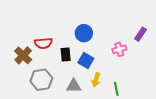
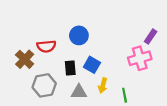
blue circle: (84, 33) -> (79, 35), moved
pink cross: (119, 49) -> (140, 58), moved, size x1.5
black rectangle: (66, 54) -> (70, 68), moved

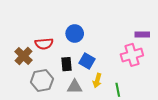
purple rectangle: (151, 37) -> (142, 35), turned 56

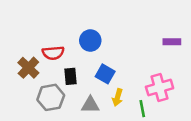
pink cross: (132, 55) -> (160, 88), moved
black rectangle: (66, 64) -> (70, 76), moved

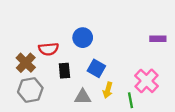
pink cross: (160, 88) -> (146, 81), turned -30
gray hexagon: (51, 97) -> (30, 90), moved

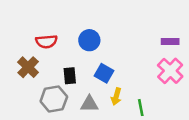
red semicircle: (49, 49) -> (46, 41), moved
pink cross: (146, 81) -> (170, 71), moved
gray hexagon: (30, 90) -> (54, 99), moved

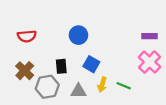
red semicircle: (46, 41) -> (27, 36), moved
brown cross: (28, 67) -> (25, 71), moved
green line: (141, 108) -> (124, 86), moved, turned -56

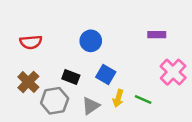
purple rectangle: (149, 36) -> (157, 35), moved
black rectangle: (61, 66) -> (71, 77), turned -64
gray triangle: (78, 91) -> (91, 106), turned -35

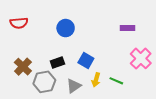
blue circle: (91, 41) -> (66, 28), moved
red semicircle: (31, 42) -> (19, 23), moved
black rectangle: (71, 77) -> (57, 63), turned -40

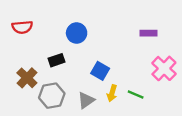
black rectangle: (57, 63) -> (56, 60), moved

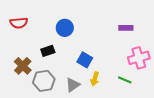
pink cross: (164, 68) -> (139, 58), turned 30
green line: (136, 94) -> (125, 80), moved

